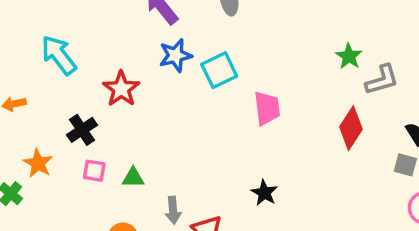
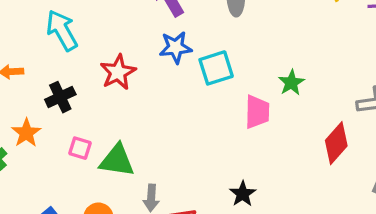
green star: (349, 56) -> (291, 83), moved
black cross: (82, 130) -> (60, 97), moved
green triangle: (133, 178) -> (117, 160), size x1.6

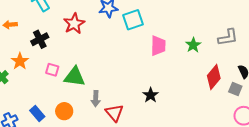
green star: (291, 83) -> (193, 45), moved
red diamond: (336, 143) -> (214, 77), moved

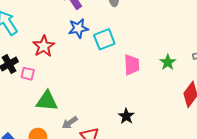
pink square: (52, 70) -> (28, 74), moved
gray arrow: (96, 99) -> (70, 123), turned 56

